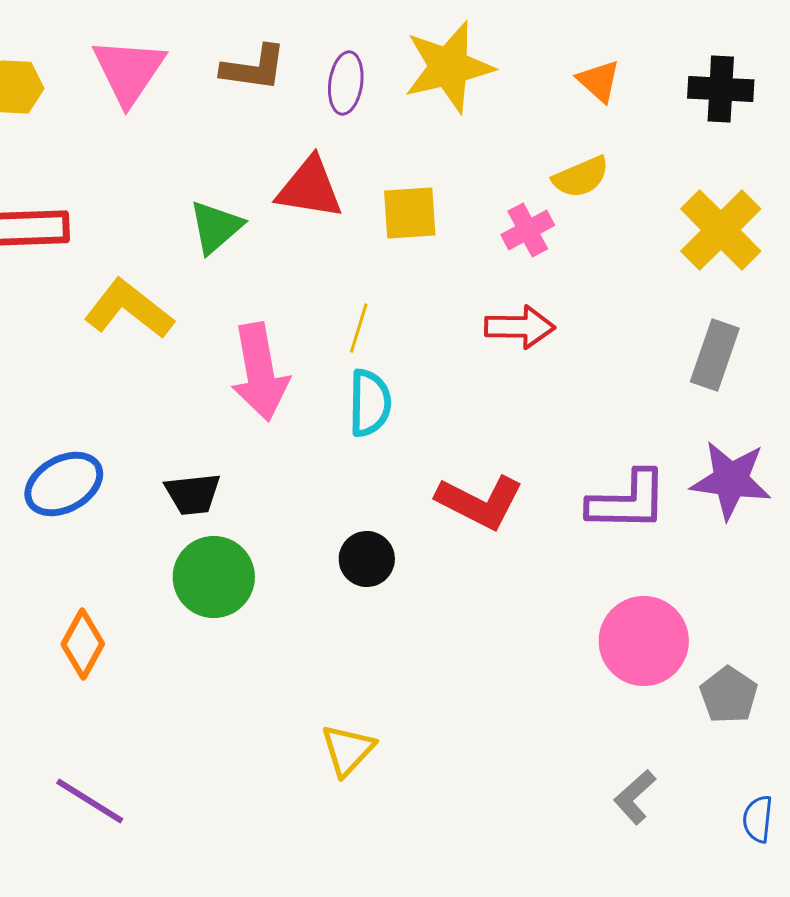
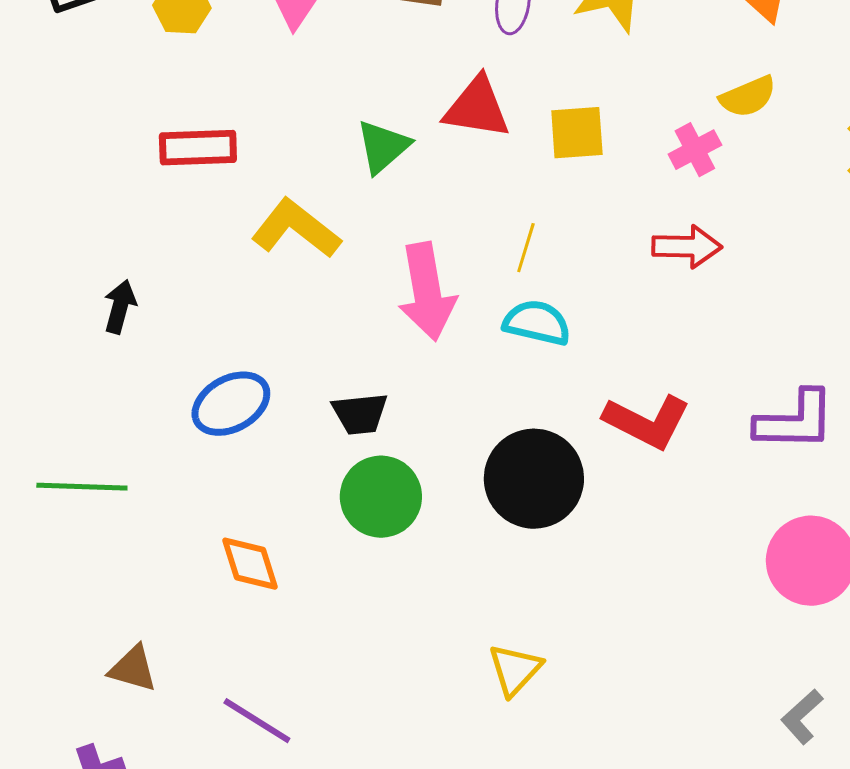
cyan semicircle: (370, 403) -> (537, 323), turned -78
black circle: (367, 559) -> (534, 479), size x1.8
orange diamond: (83, 644) -> (250, 564), turned -46

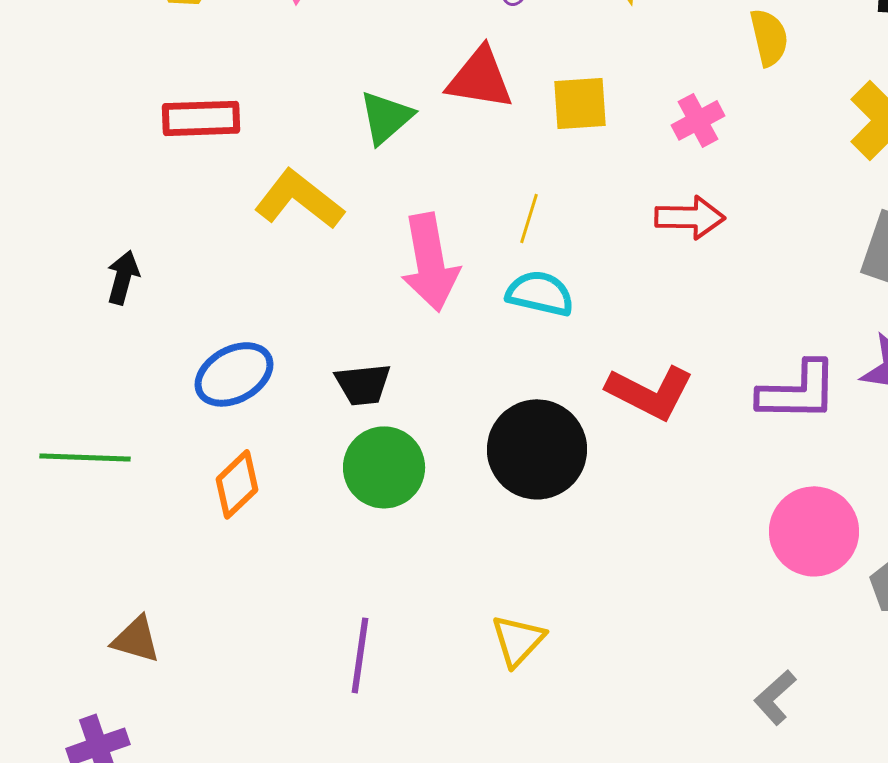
yellow semicircle: (748, 97) -> (769, 37), moved, turned -80
orange diamond: (250, 564) -> (237, 484), moved, turned 64
gray L-shape: (802, 717) -> (775, 697), moved
purple line: (257, 721) -> (360, 655), moved, turned 66

